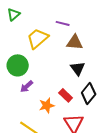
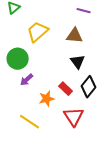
purple line: (63, 23) -> (84, 11), moved

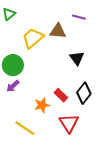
brown triangle: (75, 36) -> (58, 31), moved
black triangle: (78, 62) -> (77, 58), moved
purple arrow: (27, 80) -> (13, 86), moved

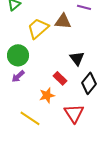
black triangle: (77, 58) -> (77, 58), moved
red rectangle: (61, 95) -> (60, 78), moved

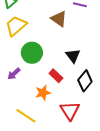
brown triangle: (63, 21) -> (59, 19), turned 30
yellow trapezoid: (38, 28) -> (16, 26), moved
green circle: (18, 55) -> (32, 53), moved

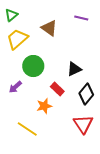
brown triangle: (59, 19) -> (49, 28), moved
black triangle: (73, 56) -> (74, 69), turned 42
red triangle: (70, 111) -> (83, 124), moved

